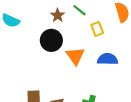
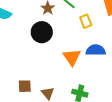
orange triangle: (75, 56) -> (72, 57), moved

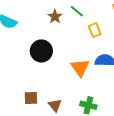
black circle: (42, 32) -> (41, 51), moved

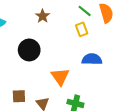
green line: (77, 11) -> (85, 11), moved
orange triangle: (80, 68) -> (60, 77), moved

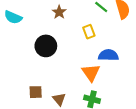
yellow rectangle: (82, 29) -> (89, 32), moved
orange triangle: (60, 77) -> (91, 73), moved

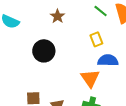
yellow rectangle: (89, 32) -> (96, 39), moved

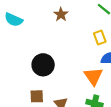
black circle: (44, 51) -> (43, 65), moved

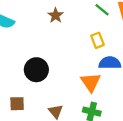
brown square: (37, 96) -> (17, 104), moved

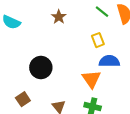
brown square: (17, 104) -> (23, 99), turned -32

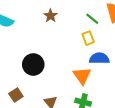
green line: (102, 12) -> (92, 19), moved

